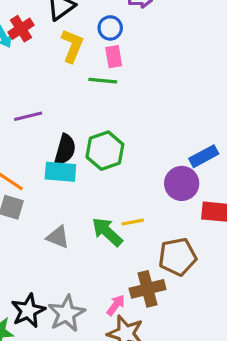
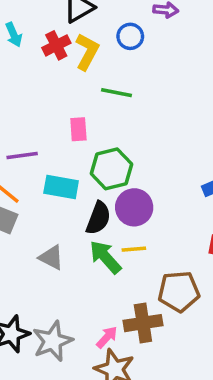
red cross: (21, 29) -> (56, 45), moved
pink rectangle: (114, 57) -> (78, 129), moved
purple line: (28, 116) -> (22, 156), moved
black semicircle: (65, 149) -> (98, 218), moved
purple circle: (182, 183) -> (134, 207), moved

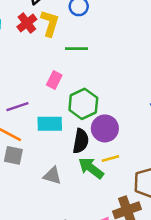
pink rectangle: (78, 129) -> (54, 80), turned 42

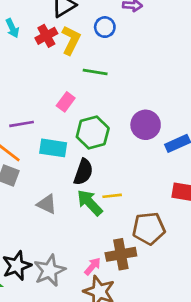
purple circle: (105, 128) -> (146, 125), moved

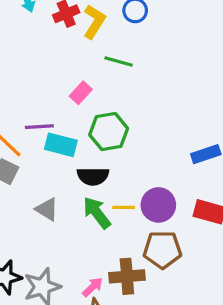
purple line: (22, 124) -> (39, 127), moved
purple circle: (146, 125) -> (158, 205), moved
black semicircle: (83, 172) -> (93, 176), turned 64

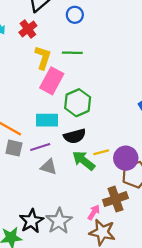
yellow L-shape: (94, 22) -> (43, 58), moved
pink rectangle: (81, 93) -> (52, 81), size x1.6
purple line: (39, 127) -> (40, 147), moved
purple circle: (158, 205) -> (126, 158), moved

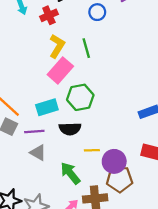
green line: (72, 53) -> (86, 48), turned 60
cyan rectangle: (47, 120) -> (47, 107), turned -30
green arrow: (84, 161) -> (70, 173), moved

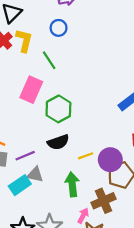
blue circle: (97, 12) -> (59, 28), moved
yellow L-shape: (57, 46) -> (24, 40), moved
cyan rectangle: (47, 107) -> (20, 185), moved
green arrow: (70, 173) -> (72, 184), turned 50

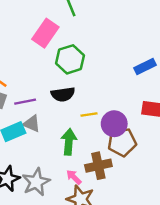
pink arrow: (83, 216) -> (74, 177), turned -84

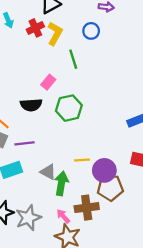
pink rectangle: (45, 33) -> (48, 82), size x0.6
black semicircle: (63, 94) -> (31, 105), moved
gray triangle: (32, 124) -> (48, 172), moved

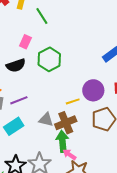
purple circle: (104, 170) -> (93, 90), moved
green arrow: (61, 183) -> (62, 141), moved
brown cross: (87, 208) -> (66, 123), moved

